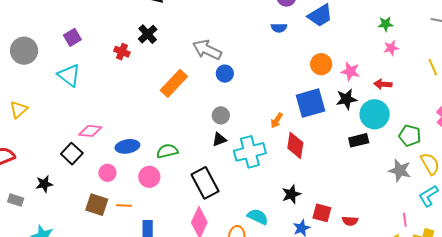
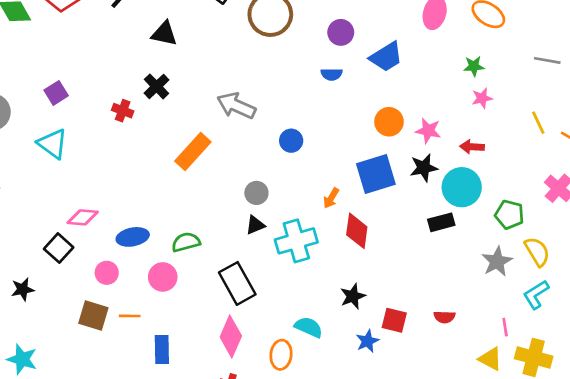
blue circle: (225, 74) -> (291, 141), moved
gray star: (400, 170) -> (497, 261), turned 30
red semicircle: (350, 221) -> (444, 317), moved

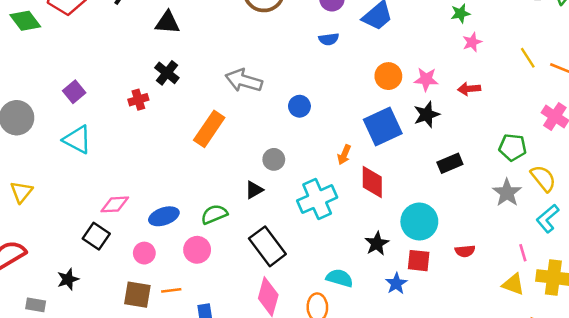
red cross: (123, 111) -> (138, 100), turned -30
cyan circle: (462, 187) -> (419, 222), moved
black triangle: (255, 225) -> (254, 190), moved

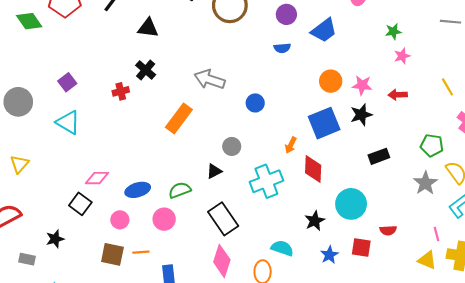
yellow line: (528, 58) -> (447, 87), moved
red square: (419, 261) -> (361, 247), moved

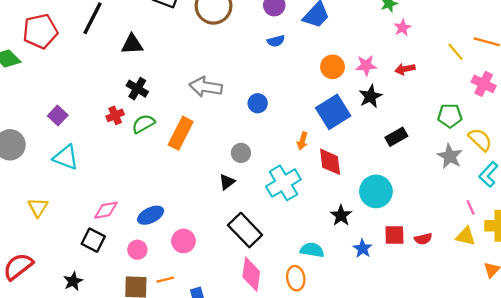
yellow triangle: (19, 164) -> (38, 207), moved
green semicircle: (180, 190) -> (143, 124), moved
red semicircle: (388, 230) -> (423, 239), moved

